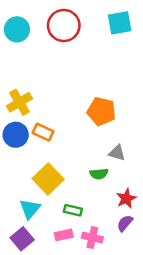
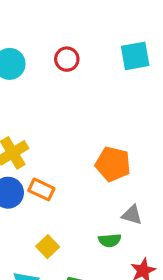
red circle: (64, 25) -> (67, 59), size x0.6
yellow square: (48, 179) -> (48, 247), size x0.6

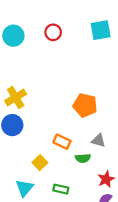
orange rectangle: (41, 189) -> (62, 142), moved

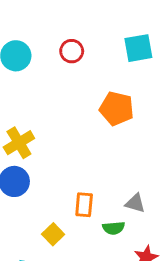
orange pentagon: (85, 105) -> (117, 109), moved
orange rectangle: (62, 142) -> (84, 205), turned 70

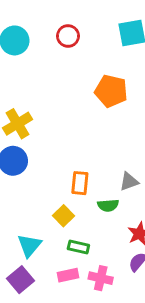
gray triangle: (135, 203) -> (129, 182), turned -36
yellow square: (53, 234) -> (64, 216), moved

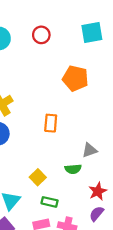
orange rectangle: (80, 183) -> (51, 123), moved

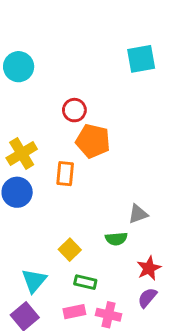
red circle: (41, 35) -> (74, 110), moved
orange pentagon: (75, 78) -> (93, 141), moved
orange rectangle: (51, 123) -> (65, 174), moved

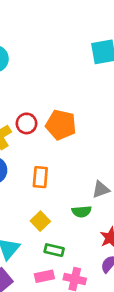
red circle: (74, 110) -> (27, 123), moved
orange rectangle: (65, 174) -> (40, 177), moved

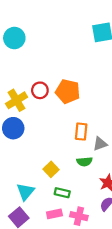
orange rectangle: (40, 177) -> (81, 132), moved

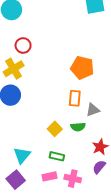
red circle: (40, 90) -> (23, 45), moved
orange pentagon: (68, 91) -> (82, 68), moved
yellow square: (51, 169) -> (55, 129), moved

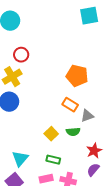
orange rectangle: (75, 98) -> (70, 105), turned -63

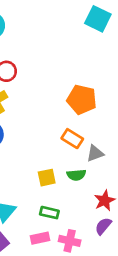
cyan square: (89, 16) -> (98, 19), turned 36
yellow square: (51, 134) -> (47, 178), turned 32

